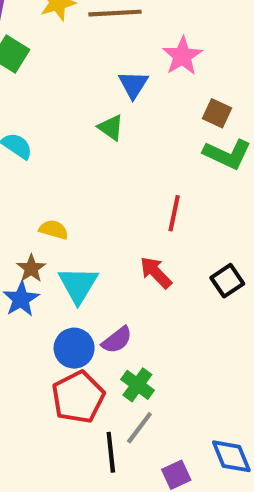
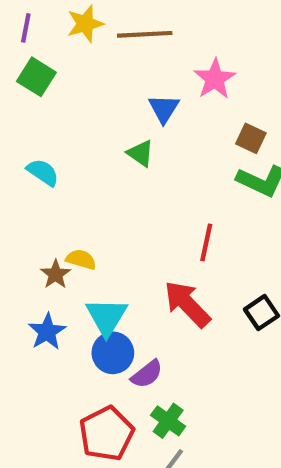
brown star: (31, 268) -> (56, 274), moved
red arrow: (156, 273) -> (187, 304), size x1.4
blue circle: (74, 348) -> (113, 353), moved

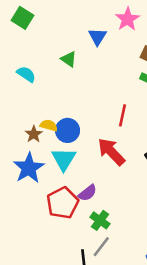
green triangle: (140, 153) -> (69, 59), moved
blue star: (47, 332) -> (29, 168), size x1.4
blue circle: (113, 353) -> (67, 130), moved
red pentagon: (106, 434) -> (62, 203), moved

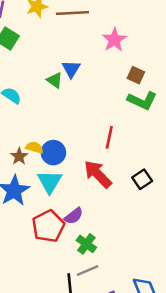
blue triangle: (98, 37) -> (71, 69), moved
gray line: (101, 247) -> (88, 271), turned 30

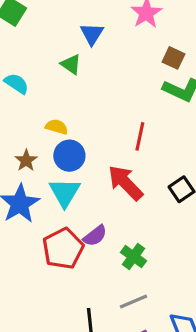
blue triangle: (71, 69) -> (92, 34), moved
yellow semicircle: (34, 148) -> (57, 127), moved
green cross: (86, 244) -> (133, 257), moved
gray line: (88, 271) -> (133, 301), moved

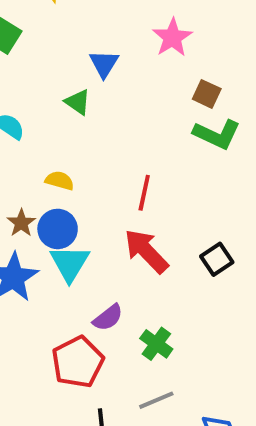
red line: (140, 136) -> (144, 193), moved
blue circle: (69, 156) -> (58, 229), moved
red pentagon: (63, 249) -> (78, 362), moved

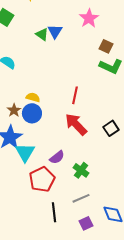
green triangle: (78, 102) -> (42, 34), moved
yellow semicircle: (60, 181) -> (33, 97), moved
cyan triangle: (70, 263) -> (25, 152), moved

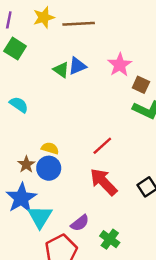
pink star: (89, 18) -> (120, 65), moved
blue triangle: (55, 31) -> (77, 66), turned 35
red line: (75, 95) -> (102, 146), turned 36

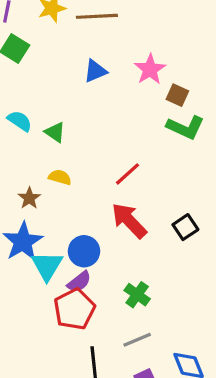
green triangle: (61, 70) -> (55, 132), moved
blue circle: (49, 168) -> (84, 251), moved
purple semicircle: (80, 223) -> (79, 282), moved

